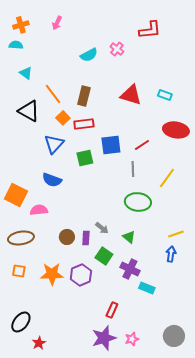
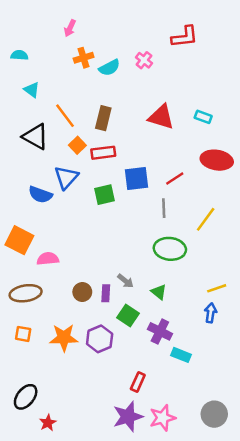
orange cross: (21, 25) -> (84, 58), moved
blue semicircle: (52, 180) -> (40, 195), moved
pink star: (132, 339) -> (162, 418), size x1.5

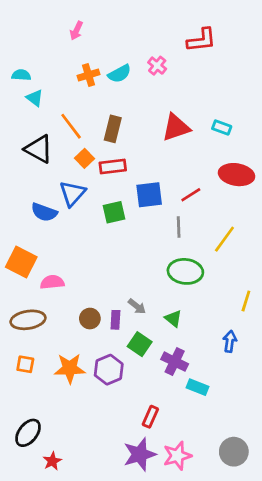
cyan semicircle: (19, 55) -> (21, 75), moved
orange cross: (84, 58) -> (89, 75), moved
red triangle: (161, 117) -> (176, 127), turned -36
yellow line: (217, 288) -> (246, 301), moved, turned -54

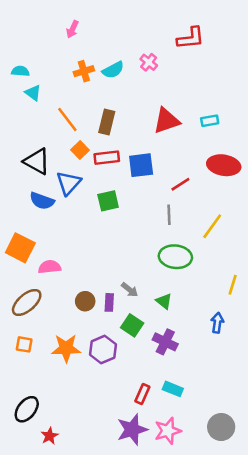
cyan rectangle: (222, 127) -> (210, 121), turned -30
black triangle: (39, 149) -> (37, 161), moved
blue square: (149, 195) -> (141, 165), moved
brown ellipse: (28, 320) -> (27, 302), turned -32
cyan rectangle: (197, 387) -> (173, 389), moved

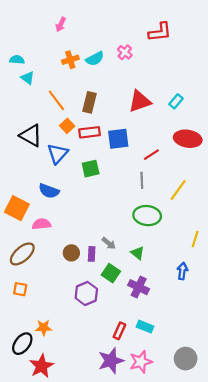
cyan rectangle: (210, 121) -> (176, 101), turned -40
blue semicircle: (42, 201) -> (49, 191), moved
orange star: (66, 348) -> (44, 328), moved, size x0.7
red star: (50, 436) -> (41, 366), size x1.6

